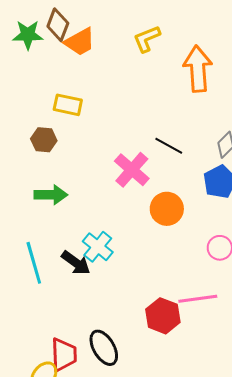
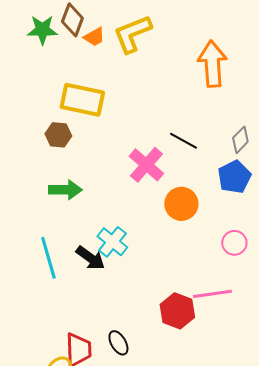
yellow L-shape: (147, 39) -> (132, 34), moved, size x1.4
orange trapezoid: (80, 42) -> (94, 37), size x0.7
yellow rectangle: (68, 105) -> (82, 100), size x1.5
black ellipse: (104, 348) -> (118, 343), size x0.7

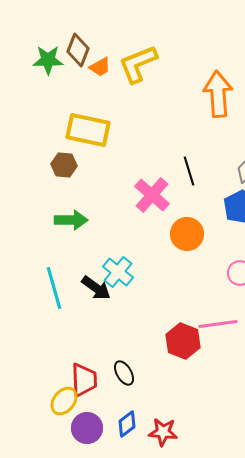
black line: (183, 141) -> (189, 171), turned 44

